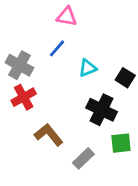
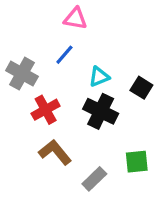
red cross: (24, 97) -> (46, 110), moved
black cross: (102, 110) -> (101, 111), moved

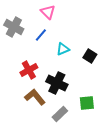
pink triangle: (75, 19) -> (48, 12), turned 35
gray cross: (22, 74) -> (14, 27), moved
black cross: (101, 111) -> (57, 83), moved

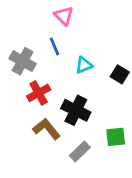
gray cross: (14, 27) -> (23, 61), moved
blue line: (41, 35) -> (55, 46), turned -64

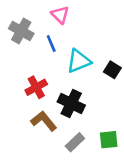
gray cross: (23, 61) -> (21, 31), moved
cyan triangle: (84, 65) -> (79, 61), size x1.5
green square: (116, 137) -> (109, 140), moved

